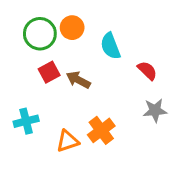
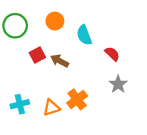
green circle: (40, 34) -> (15, 26), moved
gray star: (155, 110) -> (118, 84), turned -30
cyan cross: (26, 121) -> (20, 104), moved

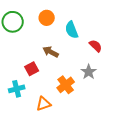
red square: (37, 55) -> (32, 69), moved
gray star: (118, 84) -> (89, 72), moved
orange triangle: (51, 108) -> (44, 104), moved

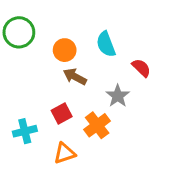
orange circle: (47, 18) -> (65, 50), moved
red square: (32, 69) -> (62, 113), moved
gray star: (89, 72) -> (118, 96), moved

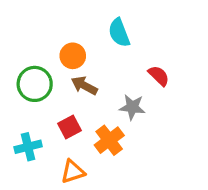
green circle: (19, 32) -> (35, 84), moved
cyan semicircle: (106, 44) -> (119, 33), moved
gray star: (118, 96) -> (132, 107), turned -30

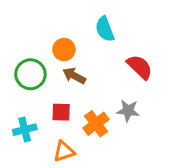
red semicircle: (159, 76) -> (140, 67), size x1.4
gray star: (132, 107) -> (128, 111), moved
red square: (69, 127) -> (61, 112), turned 30

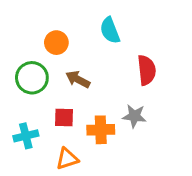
orange circle: (64, 50) -> (56, 43), moved
red semicircle: (140, 67) -> (147, 70), turned 40
orange cross: (96, 124) -> (101, 130), turned 35

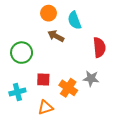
orange circle: (56, 43) -> (49, 13), moved
brown arrow: (78, 79) -> (56, 36), moved
orange cross: (101, 130) -> (68, 88), turned 36

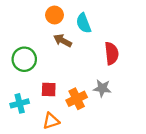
orange cross: (68, 88) -> (77, 99), turned 30

